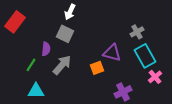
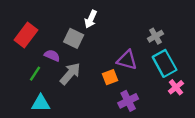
white arrow: (70, 12) -> (91, 19), moved
red rectangle: (15, 22) -> (26, 35), moved
purple semicircle: (46, 49) -> (52, 55), turned -72
purple cross: (123, 92) -> (128, 101), moved

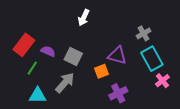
red rectangle: (26, 35) -> (24, 45), moved
gray square: (74, 38) -> (73, 56), moved
gray arrow: (70, 74) -> (65, 83), moved

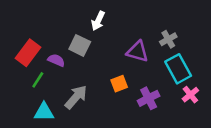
purple triangle: (117, 55) -> (137, 52), moved
gray square: (73, 56) -> (80, 45), moved
purple cross: (118, 93) -> (149, 98), moved

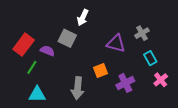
cyan rectangle: (178, 69) -> (150, 58), size x0.6
gray arrow: (76, 97) -> (78, 88), moved, turned 145

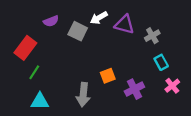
white arrow: (83, 18) -> (99, 18), moved, turned 35
gray square: (67, 38) -> (78, 31), moved
purple triangle: (116, 44) -> (124, 24), moved
purple semicircle: (47, 51) -> (51, 21), moved, turned 136

